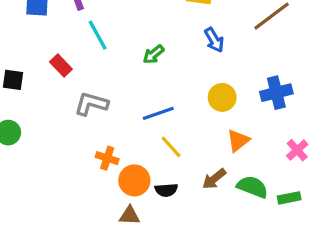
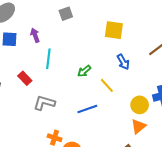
cyan line: (98, 35) -> (48, 59), turned 36
yellow circle: (222, 97) -> (140, 105), moved
yellow line: (171, 147) -> (107, 85), moved

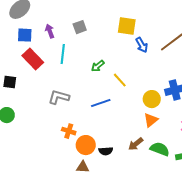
gray square: (66, 14) -> (80, 27), moved
blue arrow: (123, 62) -> (142, 45), moved
red rectangle: (25, 78) -> (33, 59), moved, size x1.5

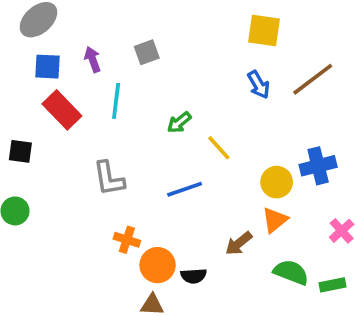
yellow square: (127, 26) -> (264, 31), moved
gray L-shape: (59, 97) -> (109, 178), turned -115
brown arrow: (136, 144) -> (239, 243), moved

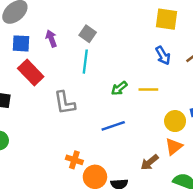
gray square: (147, 52) -> (88, 34), turned -35
cyan line: (116, 101) -> (85, 62), moved
green arrow: (179, 123) -> (119, 88), moved
yellow line: (219, 148) -> (148, 90), moved, turned -48
gray L-shape: (109, 178) -> (65, 103), moved

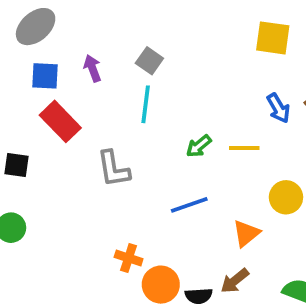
blue arrow: (163, 56) -> (278, 108), moved
orange triangle: (174, 147) -> (246, 233), moved
brown arrow: (150, 162) -> (235, 281), moved

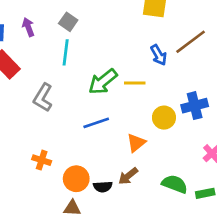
green arrow: (199, 146) -> (103, 82), size x1.6
gray L-shape: (113, 169) -> (43, 98), turned 40
orange cross: (129, 258) -> (42, 160), moved

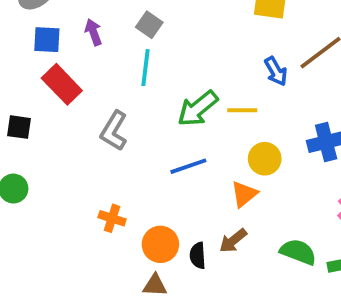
yellow circle: (164, 118) -> (265, 159), moved
black semicircle: (103, 187) -> (198, 256), turned 90

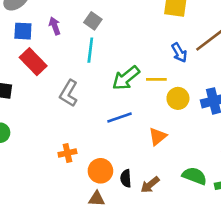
yellow circle: (265, 159) -> (178, 98), moved
orange cross: (112, 218) -> (67, 153), turned -30
brown arrow: (233, 241) -> (150, 185), moved

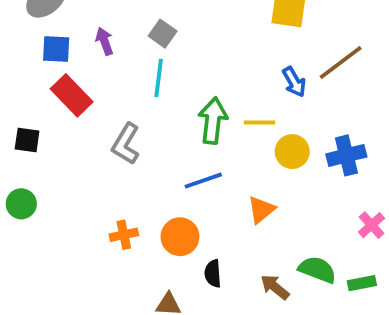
green arrow: (126, 78) -> (213, 121), turned 136
orange circle: (100, 171) -> (180, 237), moved
brown arrow: (150, 185) -> (275, 287), moved, turned 78

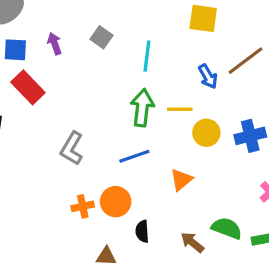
cyan line: (159, 78) -> (147, 56), moved
gray L-shape: (126, 144) -> (72, 148), moved
orange cross: (124, 235) -> (83, 206), moved

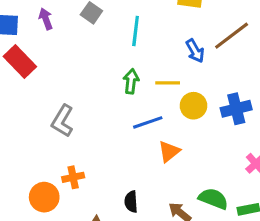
green arrow: (142, 108) -> (131, 81), size x0.7
blue line: (134, 156) -> (148, 122), moved
orange circle: (116, 202) -> (44, 197), moved

